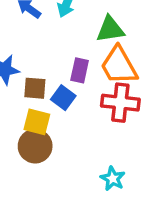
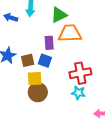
orange trapezoid: (119, 66) -> (70, 33), turned 135
red cross: (120, 103) -> (80, 73), moved
cyan star: (113, 179) -> (78, 93), moved

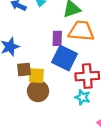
brown square: (28, 60) -> (24, 69), moved
blue square: (45, 61) -> (65, 58), moved, size x1.6

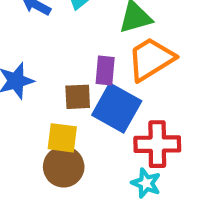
orange trapezoid: (81, 31) -> (151, 59), turned -40
brown square: (24, 69) -> (78, 97), moved

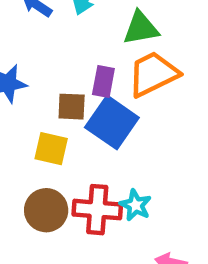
red cross: (157, 144) -> (97, 210), moved
brown circle: (64, 167) -> (46, 210), moved

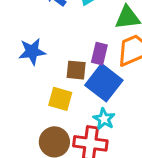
cyan star: (136, 205) -> (104, 119), moved

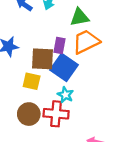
brown square: (76, 70) -> (43, 59), size x1.5

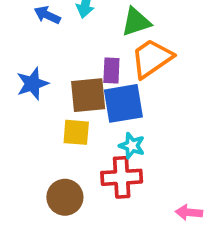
blue square: (64, 67) -> (123, 103), turned -36
brown circle: (29, 114) -> (65, 197), moved

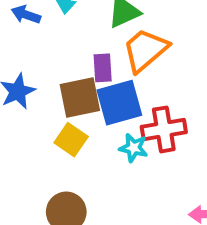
yellow square: (76, 132) -> (71, 140), turned 36
red cross: (122, 177) -> (164, 129), moved

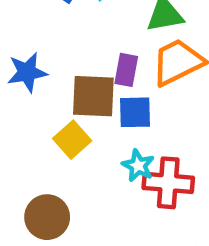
blue square: (119, 103) -> (135, 112), size x0.7
red cross: (164, 129) -> (168, 183), moved

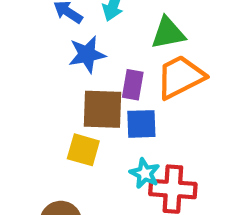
blue star: (27, 72) -> (87, 54), moved
yellow square: (72, 140) -> (83, 150), turned -32

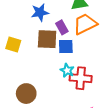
purple rectangle: (133, 85) -> (62, 27), turned -40
yellow square: (83, 150) -> (13, 44), moved

